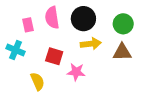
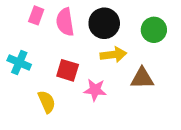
pink rectangle: (28, 25) -> (36, 15), moved, turned 32
brown triangle: (122, 52) -> (142, 78), moved

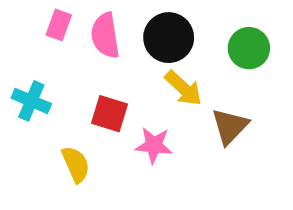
yellow arrow: (113, 55) -> (183, 88), turned 50
brown triangle: (142, 78) -> (230, 126), turned -45

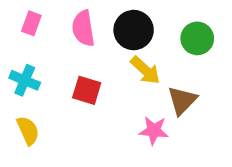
pink rectangle: (59, 25) -> (31, 23), moved
pink star: (154, 145) -> (154, 131), moved
yellow semicircle: (76, 164) -> (28, 131), moved

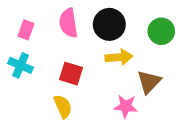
pink rectangle: (31, 23) -> (26, 30), moved
yellow arrow: (145, 70) -> (119, 57), turned -48
yellow semicircle: (28, 131) -> (63, 106), moved

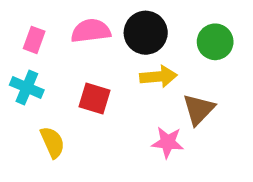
pink semicircle: (68, 23) -> (91, 31), turned 92
yellow semicircle: (63, 106) -> (52, 142), moved

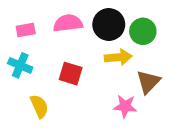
pink rectangle: (34, 40) -> (26, 30), turned 60
green circle: (215, 42) -> (143, 31), moved

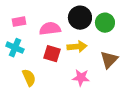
pink semicircle: (68, 23) -> (50, 29), moved
yellow arrow: (118, 57) -> (77, 47), moved
pink star: (125, 106) -> (81, 78), moved

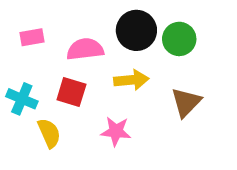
cyan cross: (15, 48) -> (22, 99), moved
red square: (52, 54) -> (71, 92), moved
pink star: (81, 78) -> (116, 131), moved

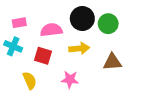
cyan cross: (22, 99) -> (13, 46), moved
brown triangle: (186, 102) -> (112, 62), turned 42

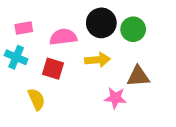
pink star: (70, 79) -> (115, 98), moved

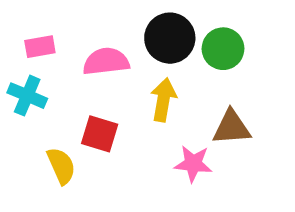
yellow arrow: (98, 60) -> (163, 100), turned -75
red square: (53, 69) -> (100, 134), moved

